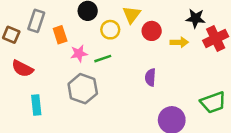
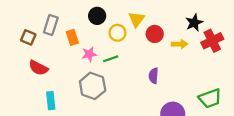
black star: (196, 18) -> (194, 23), turned -30

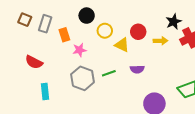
yellow triangle: (137, 19) -> (122, 45), moved, turned -42
brown square: (28, 37) -> (25, 20), moved
green line: (111, 59) -> (109, 73), moved
purple semicircle: (154, 76) -> (137, 69), turned -96

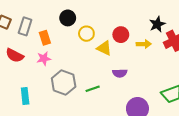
pink star: (79, 50) -> (44, 59), moved
red semicircle: (34, 62) -> (15, 55), moved
green line: (109, 73) -> (93, 89), moved

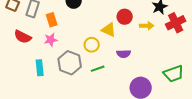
yellow circle: (86, 34) -> (92, 45), moved
cyan rectangle: (25, 96) -> (40, 68), moved

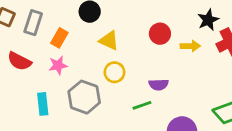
orange rectangle: (52, 20) -> (59, 38), turned 48
yellow triangle: (109, 30) -> (109, 41), moved
green line: (98, 69) -> (142, 105), moved

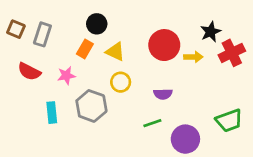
red circle: (160, 34) -> (164, 45), size x1.5
orange rectangle: (59, 38) -> (85, 49), moved
green line: (142, 105) -> (152, 123), moved

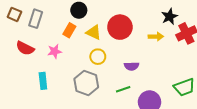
red circle: (164, 45) -> (120, 27), moved
gray hexagon: (91, 106) -> (86, 83), moved

